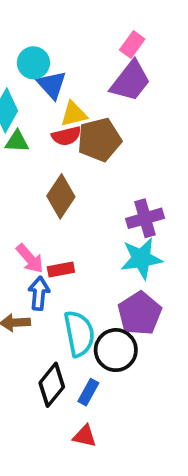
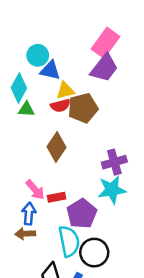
pink rectangle: (132, 45) -> (106, 43), size x1.6
blue triangle: (52, 85) -> (50, 70), turned -35
blue arrow: (39, 293) -> (29, 214), moved
purple pentagon: (140, 313) -> (82, 214), moved

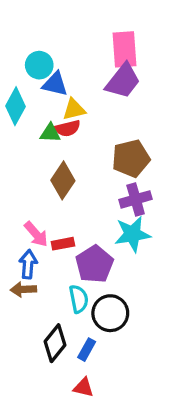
pink rectangle: (106, 43) -> (125, 49), turned -40
brown pentagon: (83, 108) -> (131, 158), moved
green triangle: (26, 109) -> (50, 133), moved
cyan semicircle: (69, 241) -> (79, 299), size x0.7

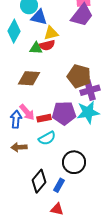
brown pentagon: (131, 158) -> (79, 76), moved, turned 30
brown diamond: (63, 180) -> (29, 78), moved, turned 60
blue arrow: (28, 264) -> (16, 119), moved
purple pentagon: (94, 264) -> (64, 113), moved, turned 30
cyan semicircle: (79, 299) -> (47, 138), moved, turned 72

